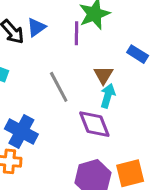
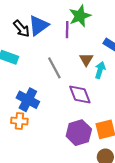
blue triangle: (36, 27) -> (38, 25), size x1.5
cyan arrow: (108, 96) -> (100, 70), moved

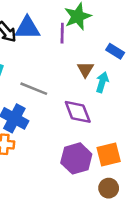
blue triangle: (38, 25) -> (27, 28), turned 35
gray line: (54, 68) -> (34, 89), moved, turned -40

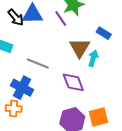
purple line: (62, 33) -> (61, 19), turned -35
brown triangle: (85, 69) -> (80, 48), size x1.5

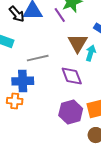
gray line: (38, 64) -> (38, 58), turned -35
blue cross: (22, 88) -> (23, 81), turned -30

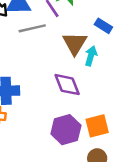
gray line: (38, 58) -> (32, 28), moved

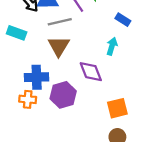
brown triangle: (75, 43) -> (59, 46), moved
purple hexagon: (66, 130) -> (63, 95), moved

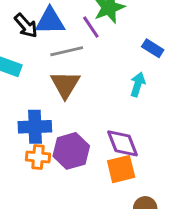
purple diamond: (91, 72) -> (123, 143), moved
orange cross: (28, 99) -> (38, 157), moved
orange square: (117, 108) -> (121, 169), moved

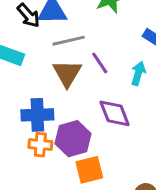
purple line: (91, 27) -> (100, 63), moved
purple diamond: (123, 143) -> (115, 113), moved
orange square: (121, 169) -> (89, 170), moved

